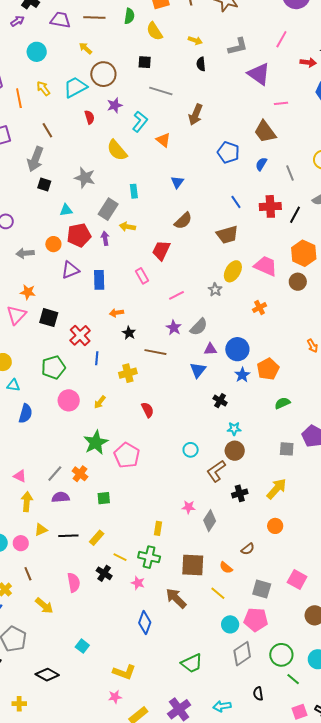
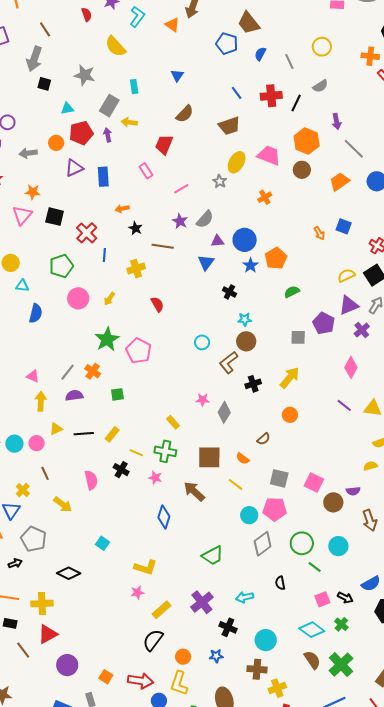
brown trapezoid: (265, 132) -> (249, 23), moved
orange triangle: (163, 140) -> (172, 25), moved
yellow rectangle: (158, 528) -> (173, 422), turned -48
pink square: (297, 580) -> (314, 482), moved
yellow cross: (19, 704) -> (42, 604), size x1.5

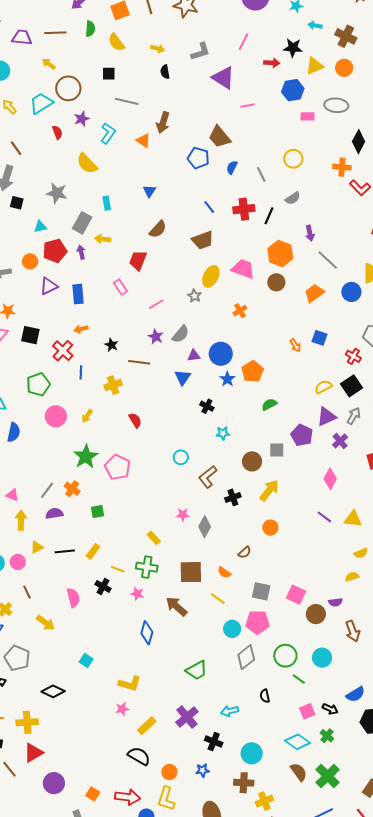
orange arrow: (122, 209) -> (81, 329), moved
brown circle: (246, 341) -> (252, 461), moved
black semicircle: (153, 640) -> (139, 756), turned 85

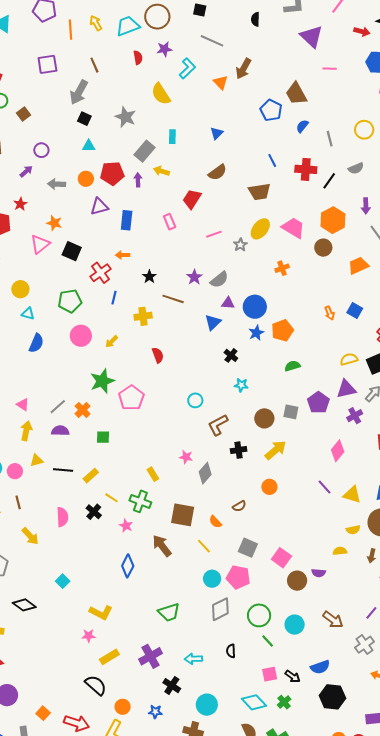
cyan triangle: (40, 227) -> (89, 146), moved
pink line: (156, 304) -> (214, 234), moved
brown arrow: (353, 631) -> (333, 620), moved, turned -45

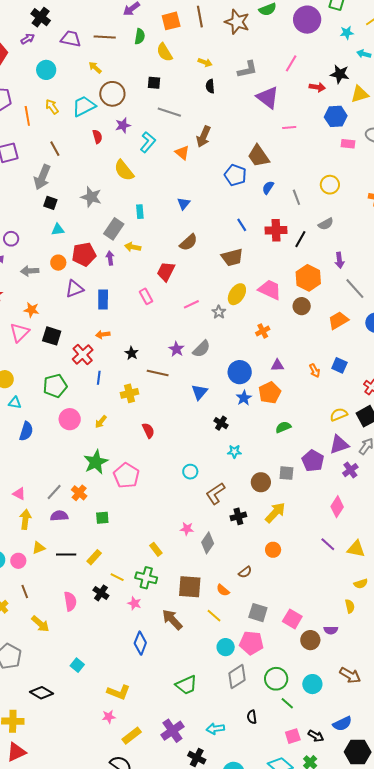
purple triangle: (228, 303) -> (277, 365), moved
yellow semicircle: (340, 551) -> (350, 606), turned 88

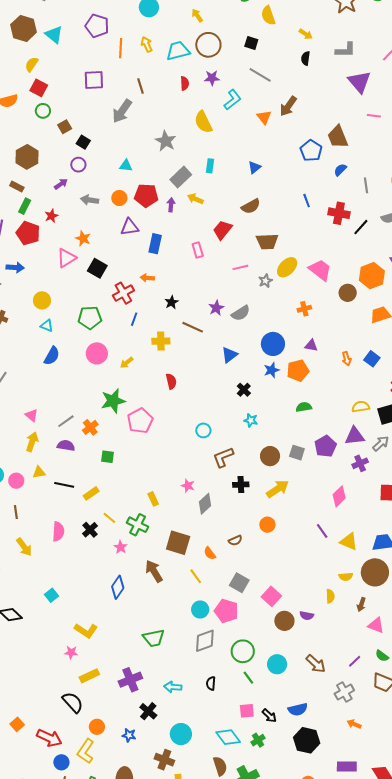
black square: (50, 203) -> (83, 142), moved
brown trapezoid: (232, 257) -> (267, 242), moved
orange hexagon: (308, 278) -> (372, 276), moved

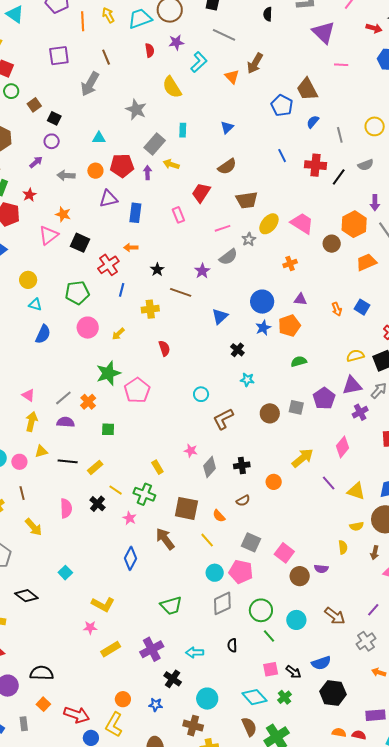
gray semicircle: (241, 313) -> (228, 257), moved
black cross: (241, 485) -> (242, 465), moved
yellow arrow: (278, 489) -> (303, 458), moved
black semicircle: (73, 702) -> (42, 673), moved, turned -40

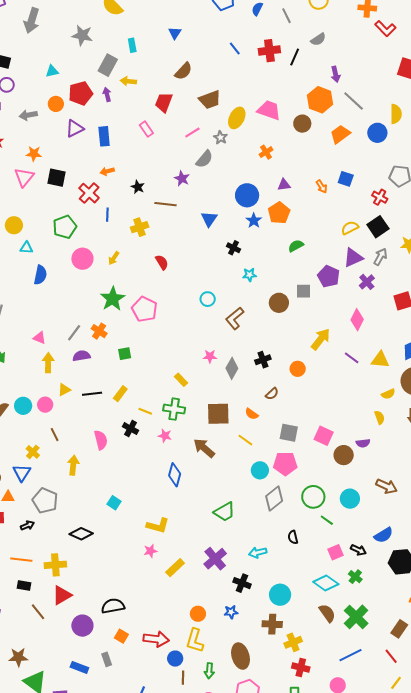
yellow arrow: (34, 527) -> (73, 465), turned -120

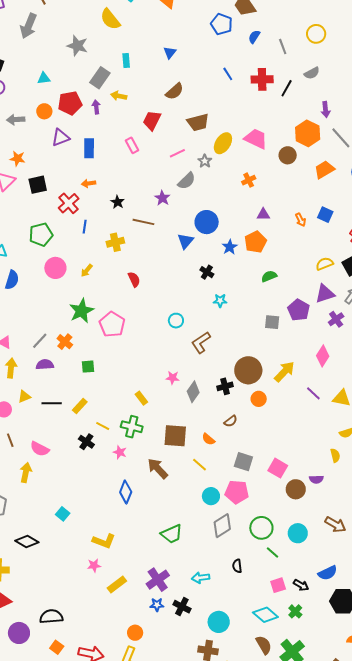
black square: (57, 178) -> (38, 185), turned -30
blue circle: (247, 195) -> (207, 222), moved
brown circle: (279, 303) -> (248, 370), moved, size x1.4
pink semicircle: (101, 440) -> (40, 449), moved, turned 126
blue star: (231, 612) -> (157, 605), moved

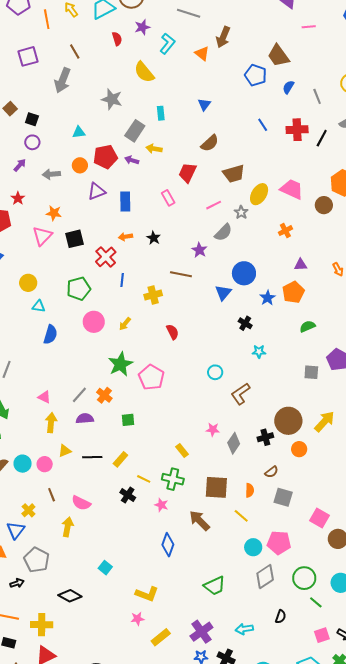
purple arrow: (96, 107) -> (132, 160), turned -64
black star: (118, 202) -> (154, 238), moved
orange semicircle: (208, 439) -> (250, 490), turned -128
gray square: (243, 462) -> (283, 497), moved
black semicircle: (237, 566) -> (281, 617), turned -152

